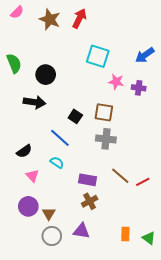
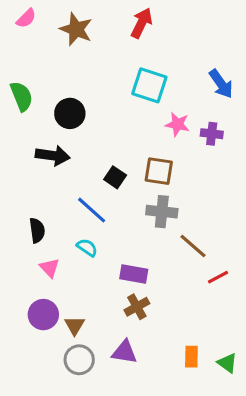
red arrow: (79, 18) -> (142, 23), moved
blue arrow: (145, 55) -> (221, 84), turned -90
black semicircle: (24, 151) -> (37, 230), turned -63
brown line: (120, 176) -> (193, 246), moved

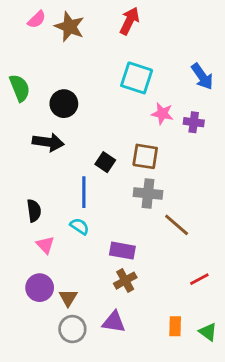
pink semicircle: (26, 18) -> (37, 19), moved
blue line: (92, 210) -> (84, 192), turned 48
red line: (218, 277) -> (199, 279), moved

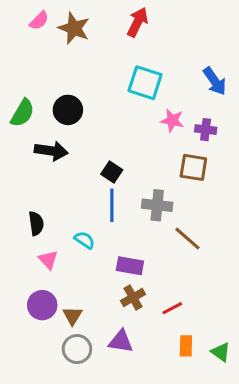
green semicircle: (20, 88) -> (23, 113), moved, turned 52
brown square: (145, 156) -> (193, 167), moved
blue line: (84, 192) -> (112, 205), moved
red line: (199, 279) -> (172, 308), moved

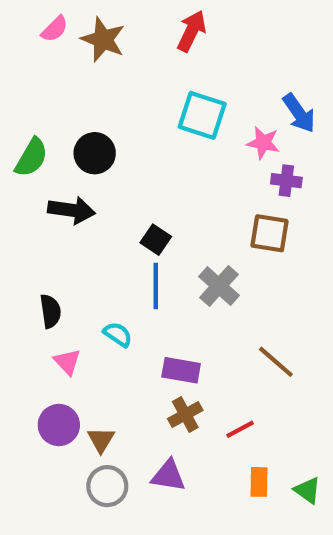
pink star: (172, 121) -> (263, 143), moved
gray cross: (157, 205) -> (219, 286), turned 36
brown line: (187, 239) -> (276, 362), moved

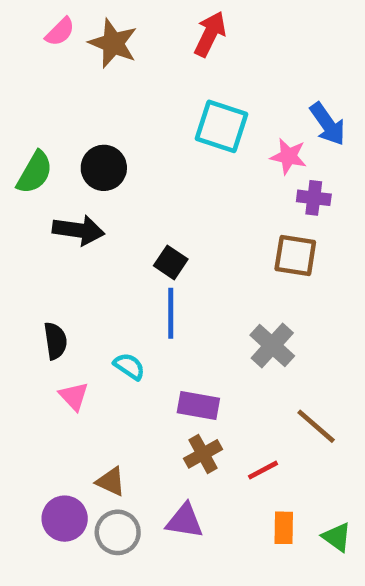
gray cross: (219, 286) -> (272, 346), moved
brown line: (276, 362) -> (316, 426), moved
purple circle: (59, 425) -> (65, 519), moved
brown triangle: (101, 440) -> (111, 482), turned -36

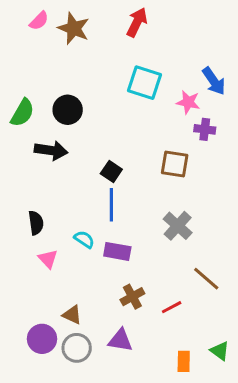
brown square: (295, 256) -> (175, 164), moved
purple rectangle: (198, 405) -> (117, 251), moved
orange rectangle: (284, 528) -> (184, 361), moved

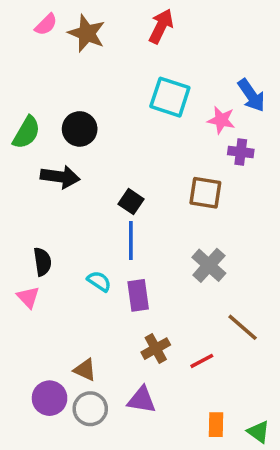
purple rectangle: (117, 251) -> (138, 295), turned 72
pink triangle: (48, 259) -> (28, 297), moved
green triangle: (220, 351) -> (258, 432), moved

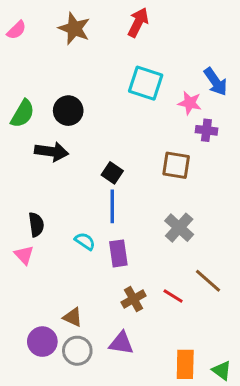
pink semicircle: (46, 24) -> (17, 30), moved
red line: (202, 361) -> (173, 296), moved, turned 60
orange rectangle: (216, 425) -> (185, 364), size x1.4

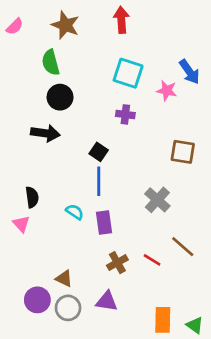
red arrow: (138, 22) -> (121, 20), turned -30
green semicircle: (23, 114) -> (51, 62), moved, turned 135
purple cross: (206, 130) -> (125, 114), moved
brown square: (176, 165) -> (183, 152), moved

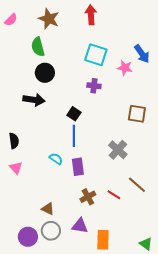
black semicircle: (32, 197) -> (14, 141), moved
purple circle: (37, 300) -> (28, 237), moved
orange rectangle: (163, 320) -> (103, 240), moved

